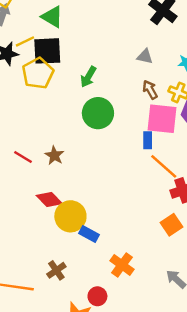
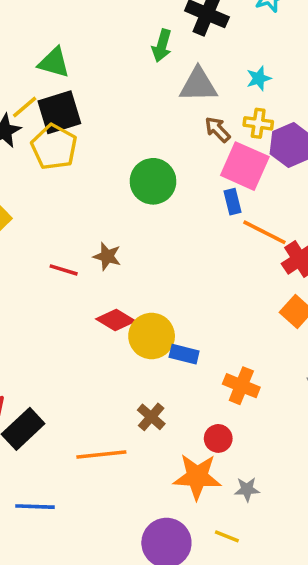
gray triangle: (145, 56) -> (198, 85), size x1.6
green arrow: (88, 77) -> (162, 46), moved
pink square: (162, 119) -> (245, 166), turned 32

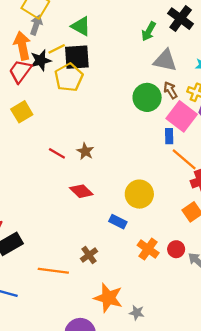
green circle: (153, 181) -> (147, 97), moved
yellow circle: (152, 336) -> (139, 194), moved
red circle: (218, 438) -> (176, 249), moved

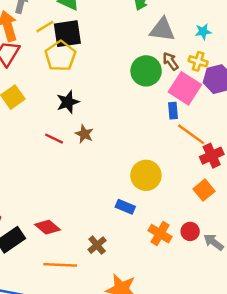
black star: (41, 60) -> (68, 102), moved
red diamond: (81, 191) -> (47, 227), moved

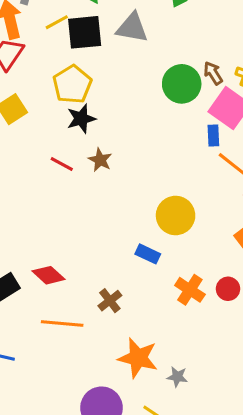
gray triangle: (162, 30) -> (132, 28), moved
yellow pentagon: (60, 56) -> (72, 84), moved

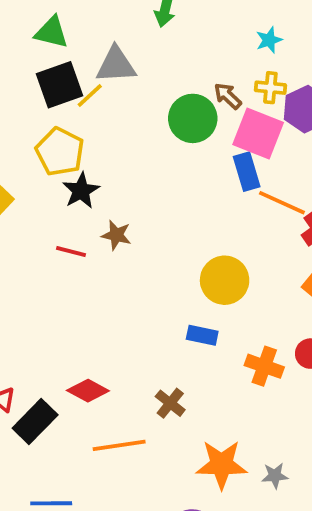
yellow line: (57, 22) -> (90, 96), moved
blue rectangle: (213, 135) -> (247, 172), size x1.4

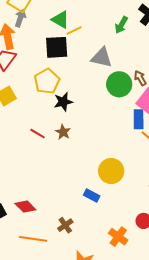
gray triangle: (116, 65) -> (102, 58), moved
yellow line: (90, 96) -> (74, 31), moved
black star: (81, 191) -> (63, 102), moved
orange cross: (264, 366) -> (118, 237), moved

